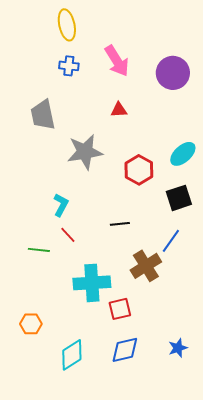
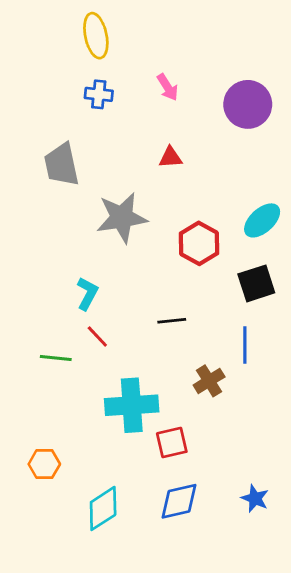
pink arrow: (117, 61) -> (168, 87), size x0.6
blue line: (171, 241) -> (245, 345), turned -35
brown cross: (146, 266) -> (209, 381), size x0.7
blue star: (178, 348) -> (255, 498), turned -30

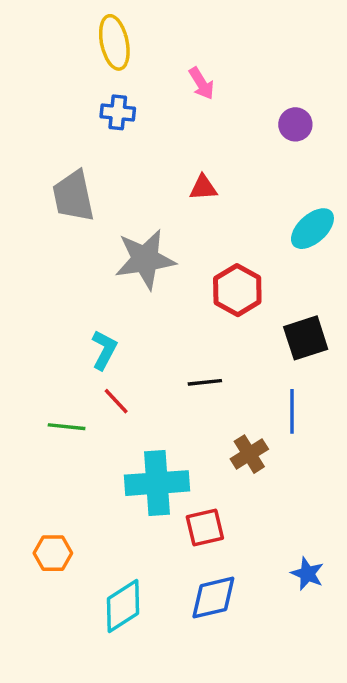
pink arrow: (168, 87) -> (201, 83), moved
purple circle: (248, 104) -> (295, 124), size x0.6
cyan ellipse: (262, 220) -> (312, 229), moved
blue star: (255, 498) -> (307, 574), moved

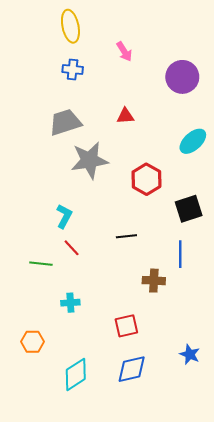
purple circle: (295, 124) -> (182, 77), size x1.6
gray trapezoid: (73, 196) -> (65, 122), moved, turned 84
brown cross: (249, 454) -> (154, 281), turned 35
cyan cross: (157, 483) -> (70, 303), moved, size x0.5

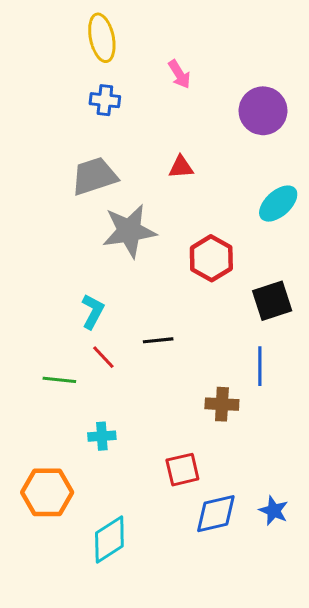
black line: (126, 236) -> (158, 340), moved
orange hexagon: (32, 342) -> (47, 492), size x1.5
blue diamond: (132, 369) -> (216, 514), moved

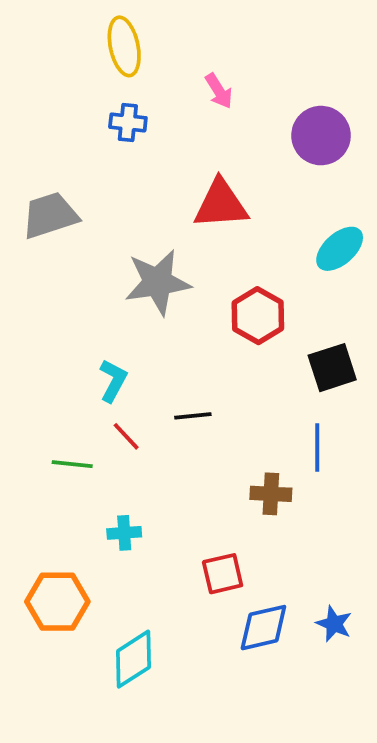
red triangle: (181, 167) -> (221, 204), size x1.8
gray trapezoid: (94, 176) -> (50, 215), moved

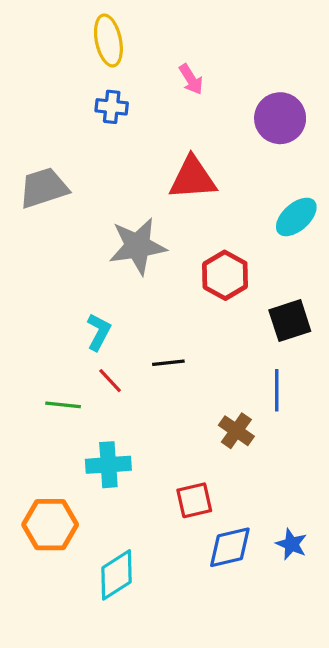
brown cross: (271, 494) -> (236, 431), turned 32
cyan cross: (124, 533) -> (108, 465), size x1.5

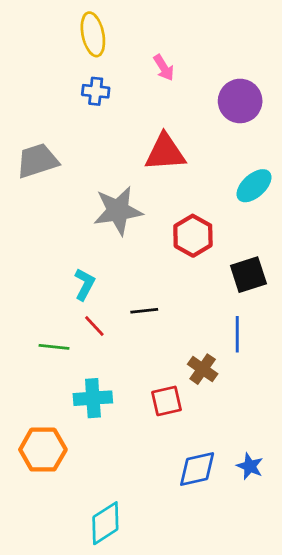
red square: (194, 500) -> (167, 401), moved
cyan diamond: (117, 575) -> (105, 523), moved

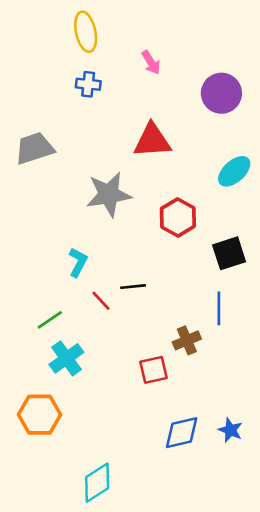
red line: (94, 326) -> (101, 301), moved
green line: (54, 347) -> (50, 320), turned -40
brown cross: (203, 369) -> (187, 340), turned 32
cyan cross: (93, 398) -> (66, 358), moved, turned -32

